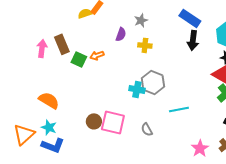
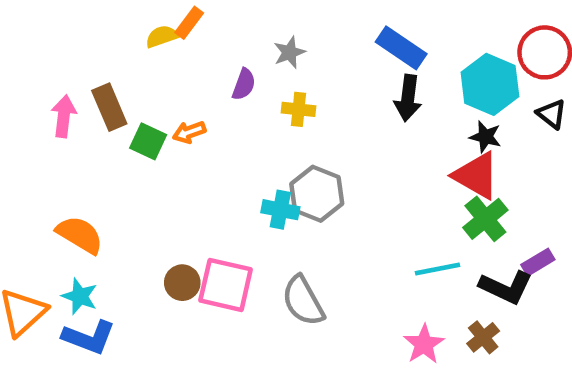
cyan line: (179, 109) -> (438, 269), moved
gray semicircle: (147, 129) -> (303, 301), size x1.6

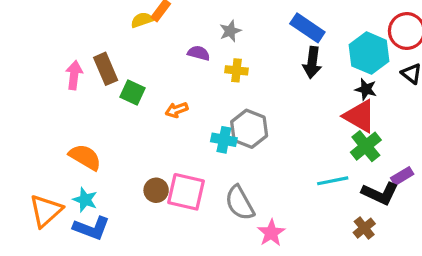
purple semicircle: (244, 84) -> (199, 53), turned -95
orange arrow: (189, 132) -> (177, 110), moved
pink star: (424, 344) -> (271, 233), moved

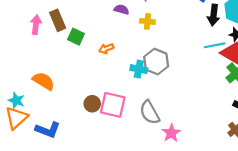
black arrow: (312, 63) -> (214, 15), moved
cyan line: (333, 181) -> (215, 45), moved
cyan star: (85, 200) -> (16, 101), moved

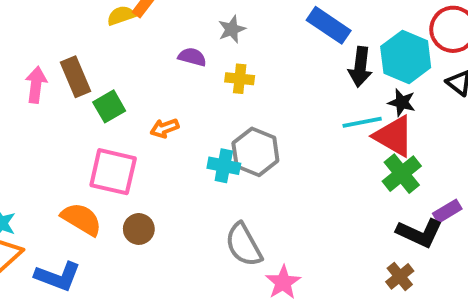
green square: (76, 37) -> (109, 106), turned 35
orange semicircle: (43, 81) -> (81, 219), moved
pink square: (113, 105) -> (113, 172), moved

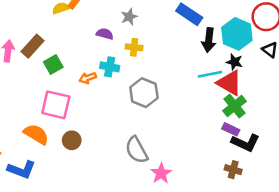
brown rectangle: (76, 77) -> (33, 46), turned 65
cyan cross: (224, 166) -> (110, 67), moved
purple rectangle: (447, 211) -> (231, 129), moved, turned 56
brown cross: (400, 276) -> (233, 170), turned -35

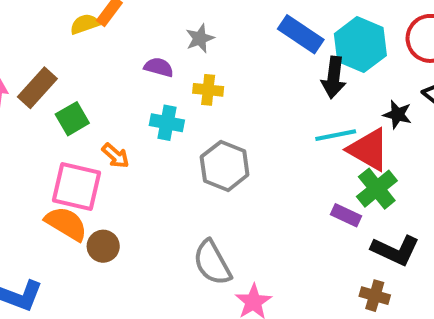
cyan hexagon: (237, 34) -> (360, 45), moved
black star: (234, 62) -> (397, 115), moved
orange arrow: (88, 78) -> (116, 156), moved, turned -119
purple rectangle: (231, 129) -> (346, 215), moved
orange semicircle: (36, 134) -> (66, 224), moved

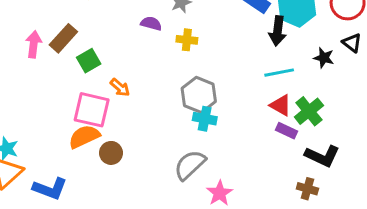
cyan cross: (167, 123) -> (205, 119), moved
red triangle: (369, 150) -> (281, 105), moved, size x0.7
orange semicircle: (66, 224) -> (84, 137), turned -56
gray semicircle: (212, 263) -> (190, 165), turned 76

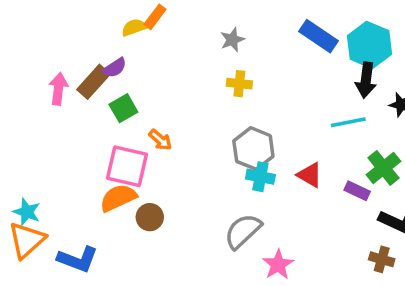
purple semicircle: (151, 23) -> (115, 68), moved, turned 132
black arrow: (278, 31) -> (366, 80), moved
red triangle: (281, 105) -> (310, 175), moved

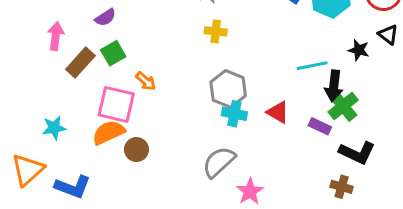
black arrow: (366, 80) -> (334, 86), moved
brown rectangle: (94, 82) -> (80, 62), moved
cyan star: (27, 212) -> (54, 128), moved, turned -30

